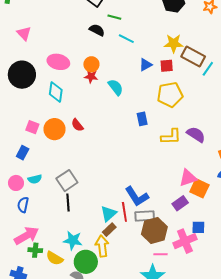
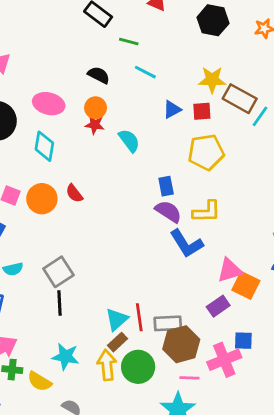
black semicircle: (97, 30) -> (99, 75), moved
purple semicircle: (196, 134) -> (168, 212), moved
blue L-shape: (137, 196) -> (186, 243), moved
green circle: (86, 262) -> (138, 367), moved

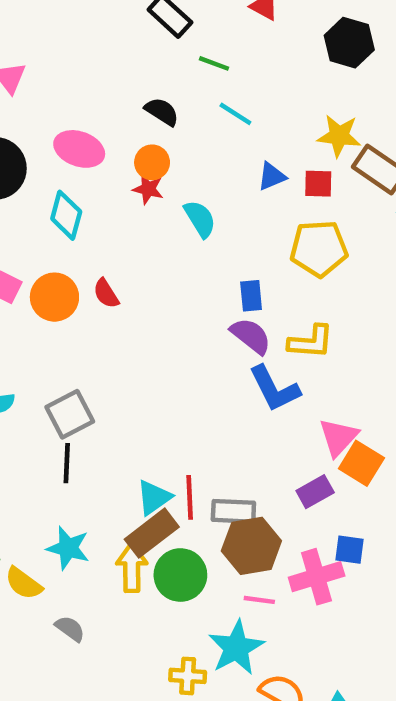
pink triangle: (230, 270) -> (338, 437), turned -36
brown rectangle: (117, 342) -> (152, 533), size x1.6

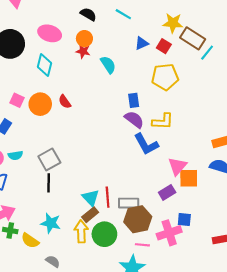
red square: (318, 184) -> (164, 46), turned 32
orange square: (361, 463) -> (189, 178), turned -30
cyan triangle: (154, 497) -> (91, 198), turned -36
brown rectangle: (152, 533) -> (90, 215), size x0.7

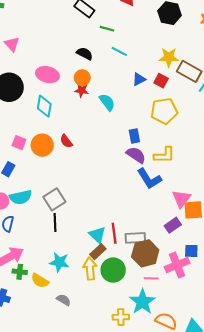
cyan semicircle: (15, 155) -> (21, 197), size x1.5

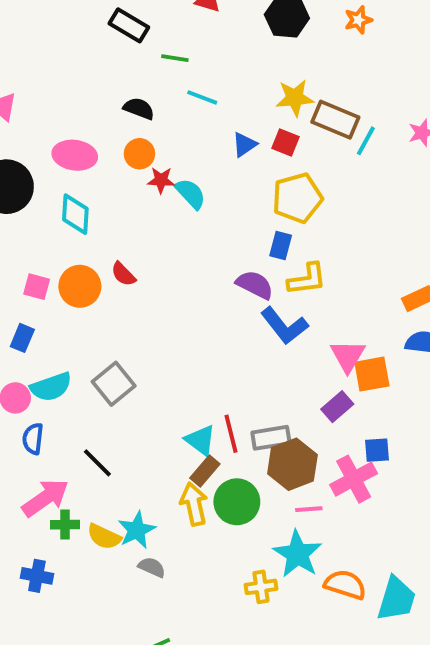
red star: (82, 90) -> (161, 180), moved
blue rectangle: (134, 136) -> (281, 246), moved, turned 32
black line: (55, 222) -> (97, 463), moved, turned -36
cyan star: (59, 262) -> (137, 530), moved, turned -30

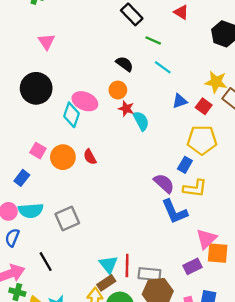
pink ellipse: (75, 155) -> (85, 101), moved

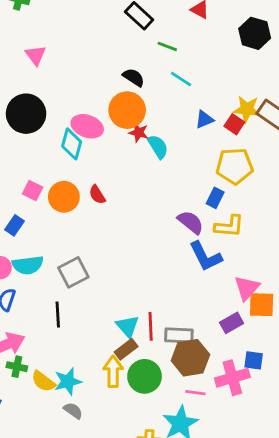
yellow star: (216, 82) -> (247, 109), moved
orange circle: (118, 90) -> (127, 110), size x1.6
black line: (46, 262) -> (58, 315), moved, turned 30

